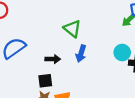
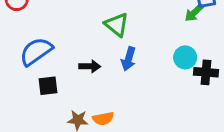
black square: (45, 81) -> (48, 86), moved

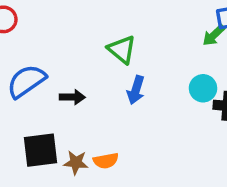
black arrow: (90, 66) -> (72, 97), moved
black square: (48, 86) -> (41, 150), moved, size x1.5

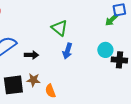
orange semicircle: (106, 161) -> (50, 91), turned 80
brown star: (76, 162) -> (33, 80), moved

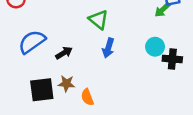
black arrow: (31, 55) -> (64, 53), turned -32

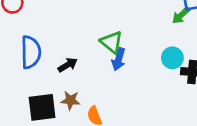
green triangle: (98, 20) -> (112, 42), moved
blue semicircle: (32, 42) -> (31, 52), turned 124

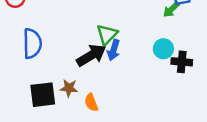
green triangle: (112, 42) -> (107, 34), turned 35
black arrow: (68, 65) -> (91, 55), moved, size x1.6

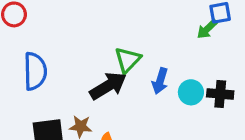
cyan circle: (163, 49) -> (191, 92), moved
blue arrow: (114, 50) -> (160, 81), moved

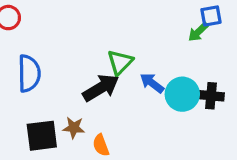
blue arrow: (160, 81) -> (152, 83), turned 110
cyan circle: (191, 92) -> (182, 94), size x1.4

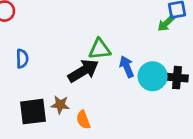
green triangle: (120, 62) -> (100, 49), turned 40
blue semicircle: (29, 73) -> (22, 59), size x0.6
blue arrow: (152, 83) -> (127, 67), turned 30

